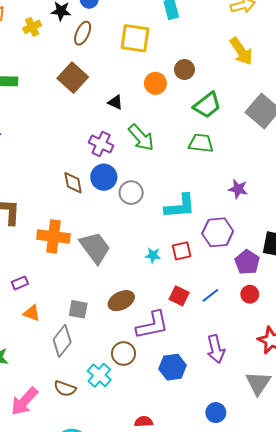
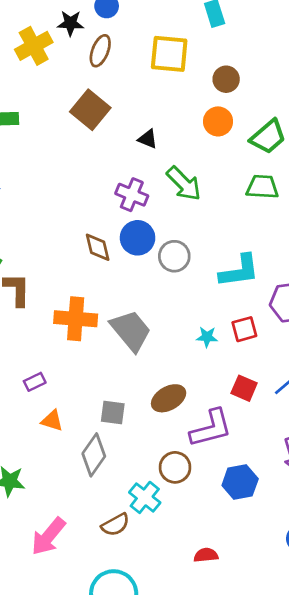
yellow cross: (32, 27) -> (34, 46), size x1.5
brown circle: (184, 70) -> (226, 79), moved
orange circle: (155, 83) -> (218, 121), moved
brown semicircle: (65, 389) -> (115, 525), moved, turned -45

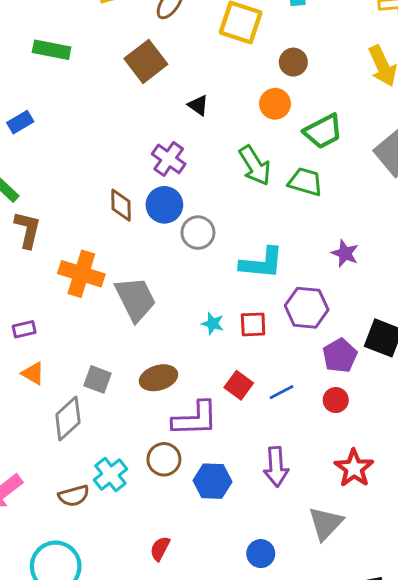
green arrow: (184, 184) -> (255, 166), moved
brown circle: (175, 467) -> (164, 459), moved
red semicircle: (206, 555) -> (160, 549), turned -70

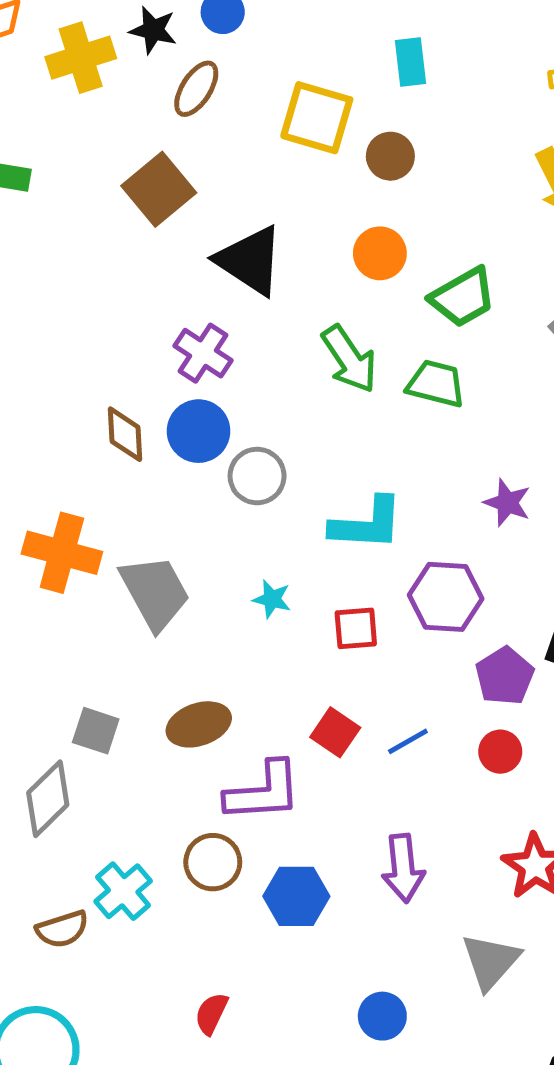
brown circle: (293, 62) -> (390, 156), moved
black triangle: (198, 105) -> (250, 260), size x2.0
cyan star: (213, 324) -> (272, 599), moved

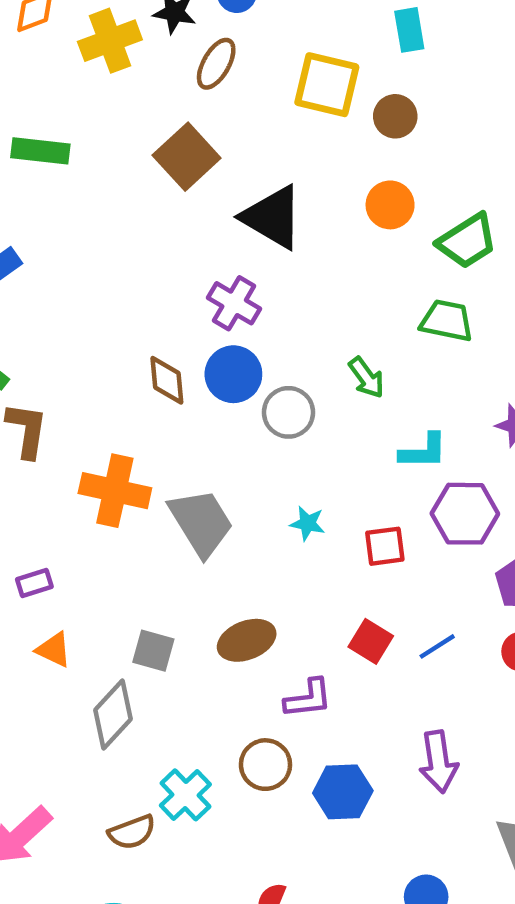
green arrow: (349, 359) -> (366, 378), moved, size x0.7
cyan L-shape: (367, 524) -> (423, 451), moved, size x0.7
purple L-shape: (263, 792) -> (308, 698), size x0.7

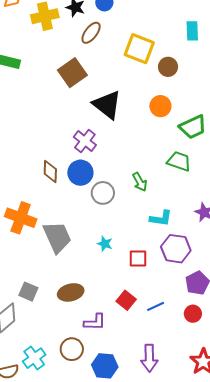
cyan rectangle: (409, 30) -> (192, 31), moved

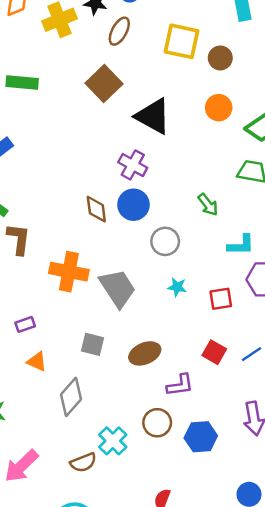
gray circle: (103, 193) -> (165, 241), moved
gray square: (28, 292) -> (92, 344), moved

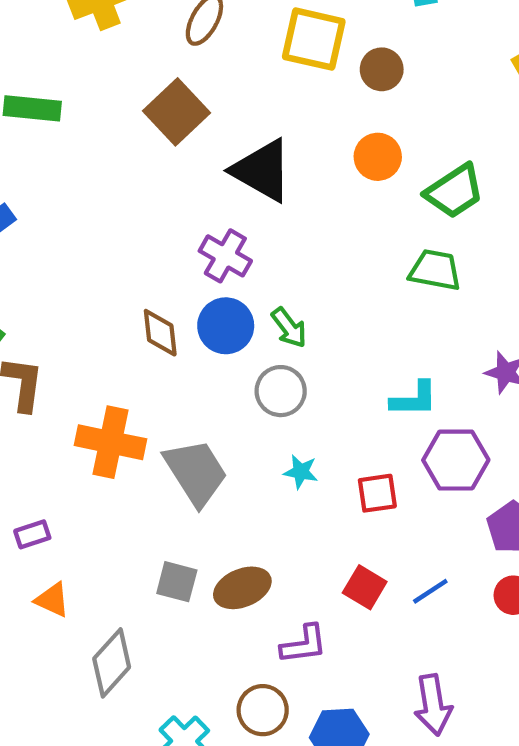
green arrow: (208, 205) -> (289, 328), moved
gray square: (92, 344) -> (177, 582), moved

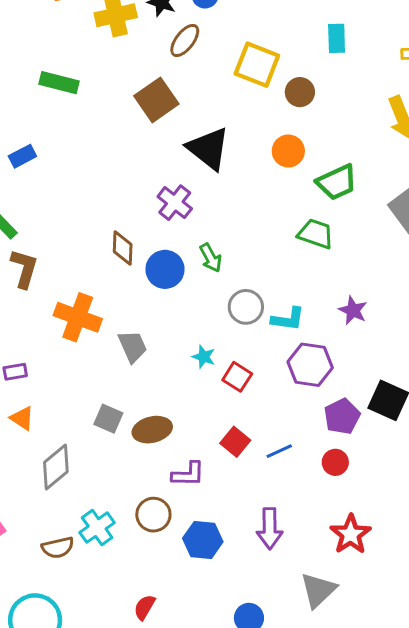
blue circle: (226, 326) -> (165, 269), moved
gray circle: (281, 391) -> (246, 307), moved
gray trapezoid: (196, 472) -> (133, 346), size x0.7
red square: (377, 493) -> (237, 377), moved, turned 32

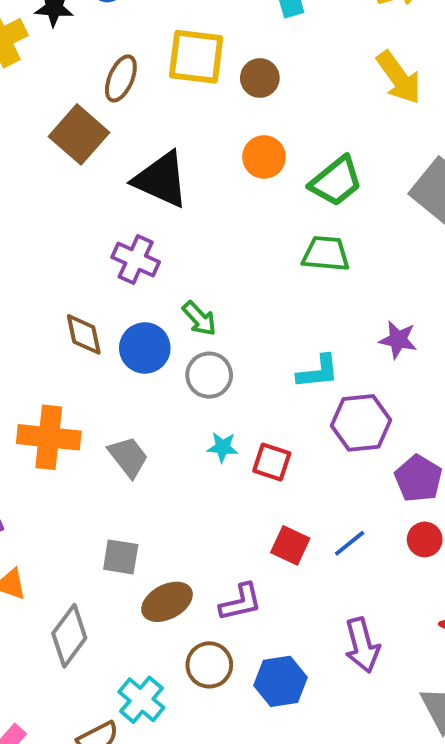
brown ellipse: (185, 40) -> (121, 78), moved
gray circle: (246, 307) -> (209, 375), moved
brown ellipse: (152, 430) -> (167, 602), moved

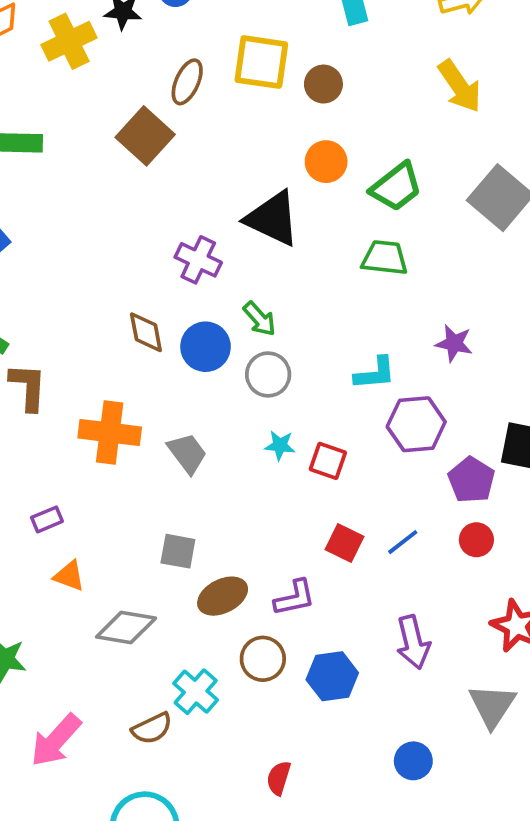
black triangle: (161, 180) -> (273, 219), moved
gray diamond: (69, 636) -> (126, 627), turned 62

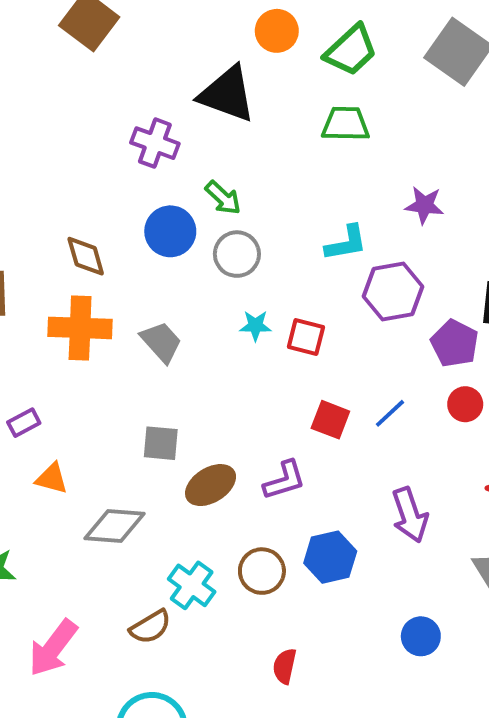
brown diamond: (146, 332) -> (86, 256), moved
brown circle: (263, 659) -> (262, 571), moved

